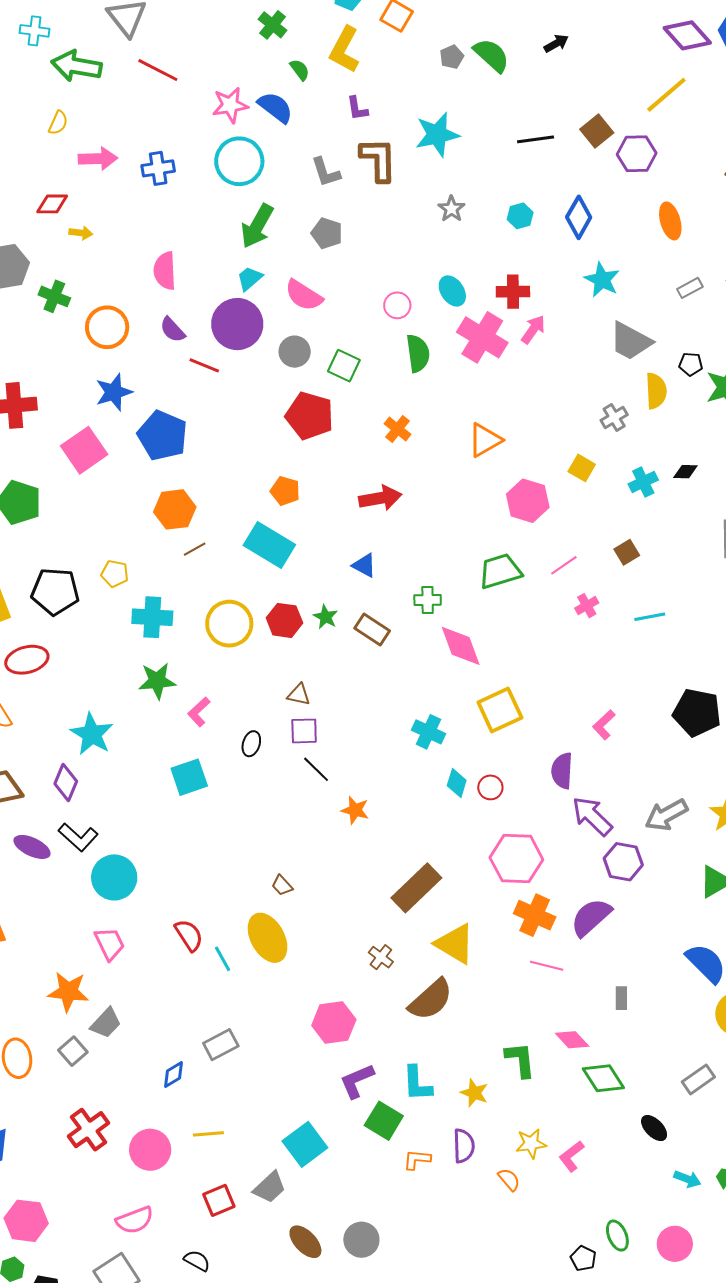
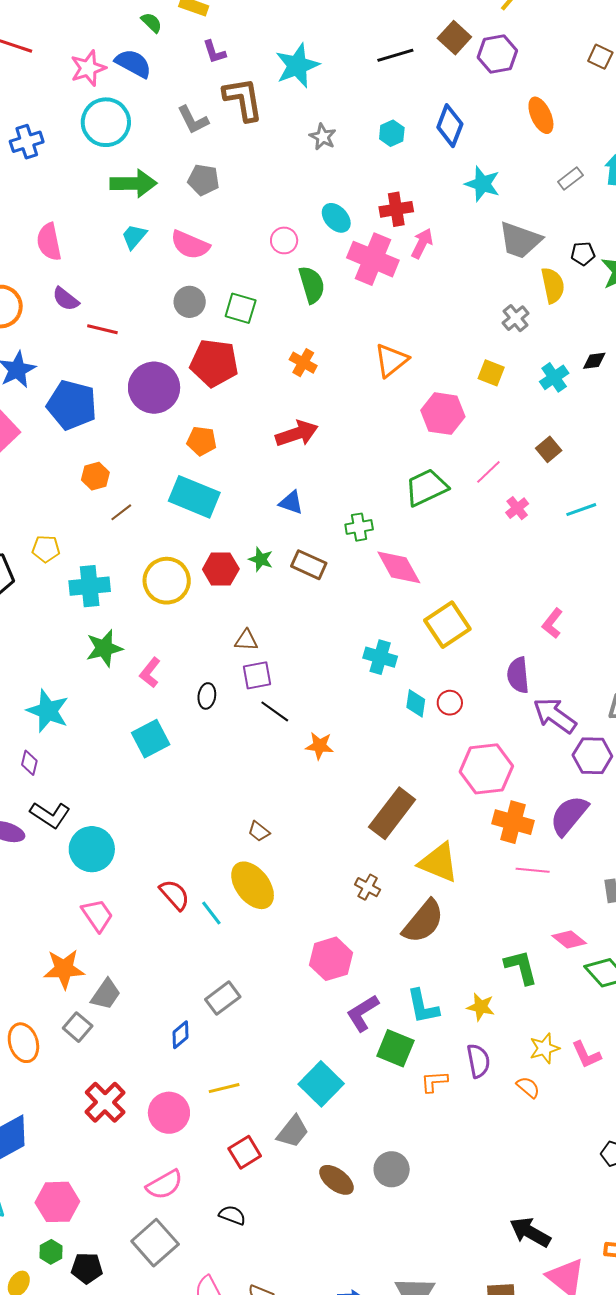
green arrow: (257, 226) -> (133, 183), turned -111
purple circle: (237, 324) -> (154, 388), moved
orange hexagon: (175, 509) -> (95, 476), size x0.7
purple diamond: (66, 783) -> (29, 763), size x0.7
pink L-shape: (572, 1156) -> (586, 1055), turned -68

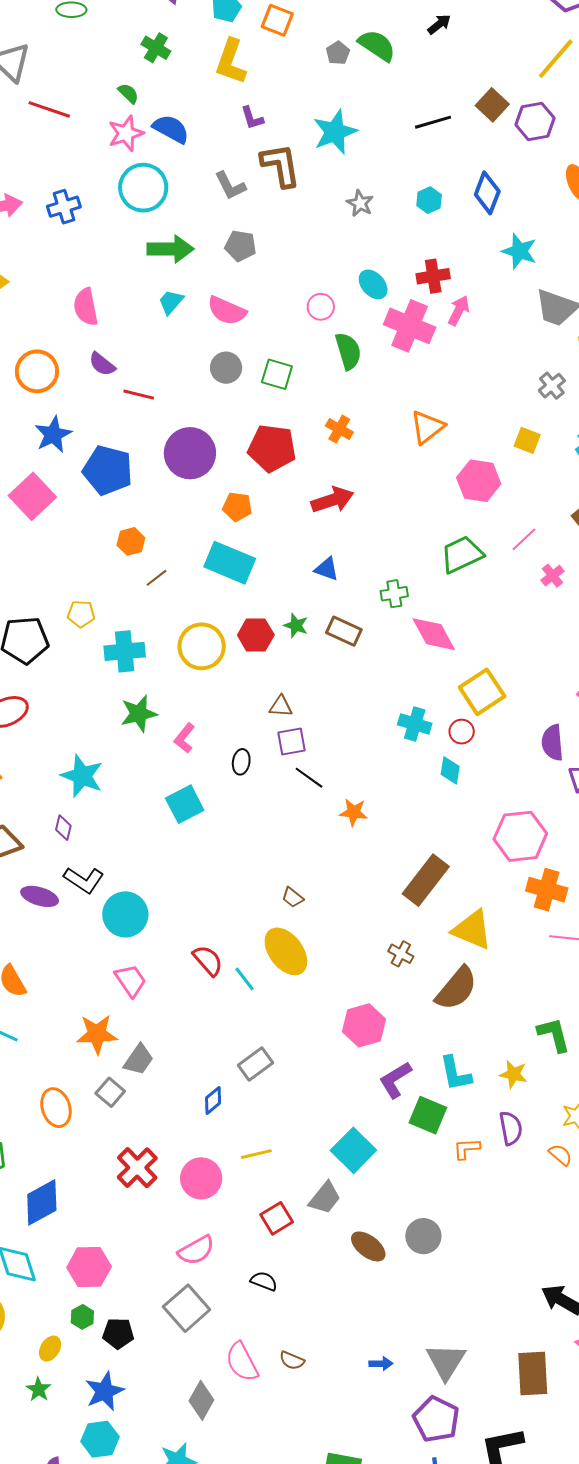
green semicircle: (152, 23) -> (128, 93), moved
red pentagon: (214, 363) -> (272, 448), moved
red circle: (450, 703) -> (462, 732), moved

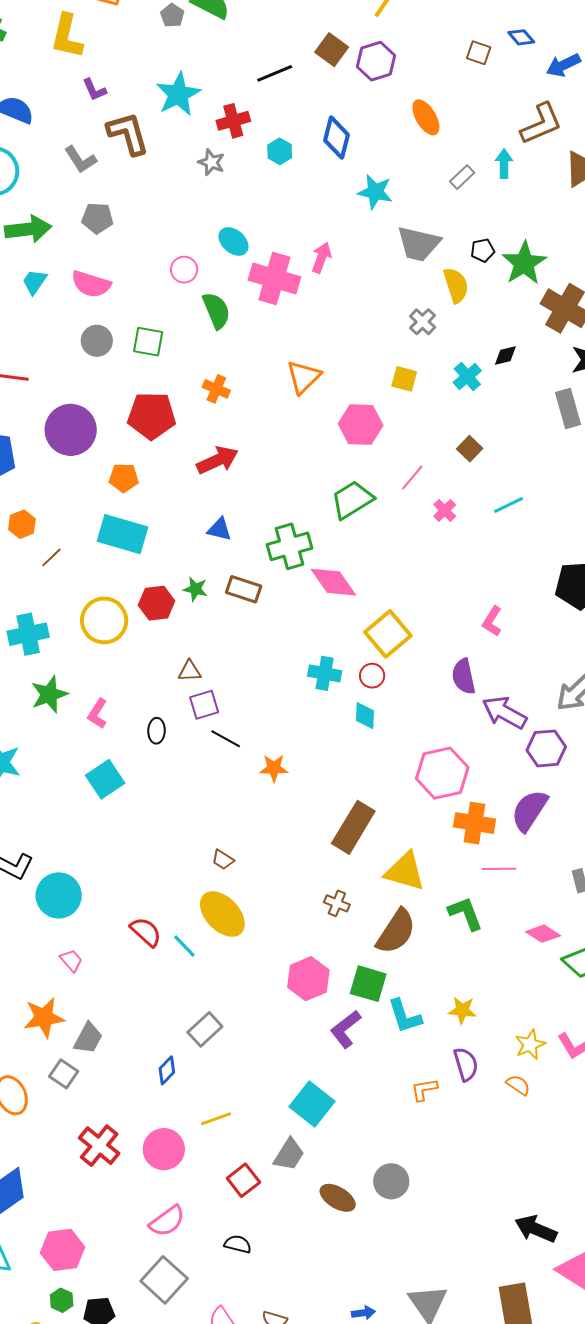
red cross: (433, 276) -> (233, 121), moved
green cross: (394, 594) -> (290, 546), size x1.6
pink trapezoid: (131, 981) -> (71, 961), size x0.7
green L-shape: (554, 1035) -> (466, 913), moved
green square: (428, 1115) -> (368, 984), moved

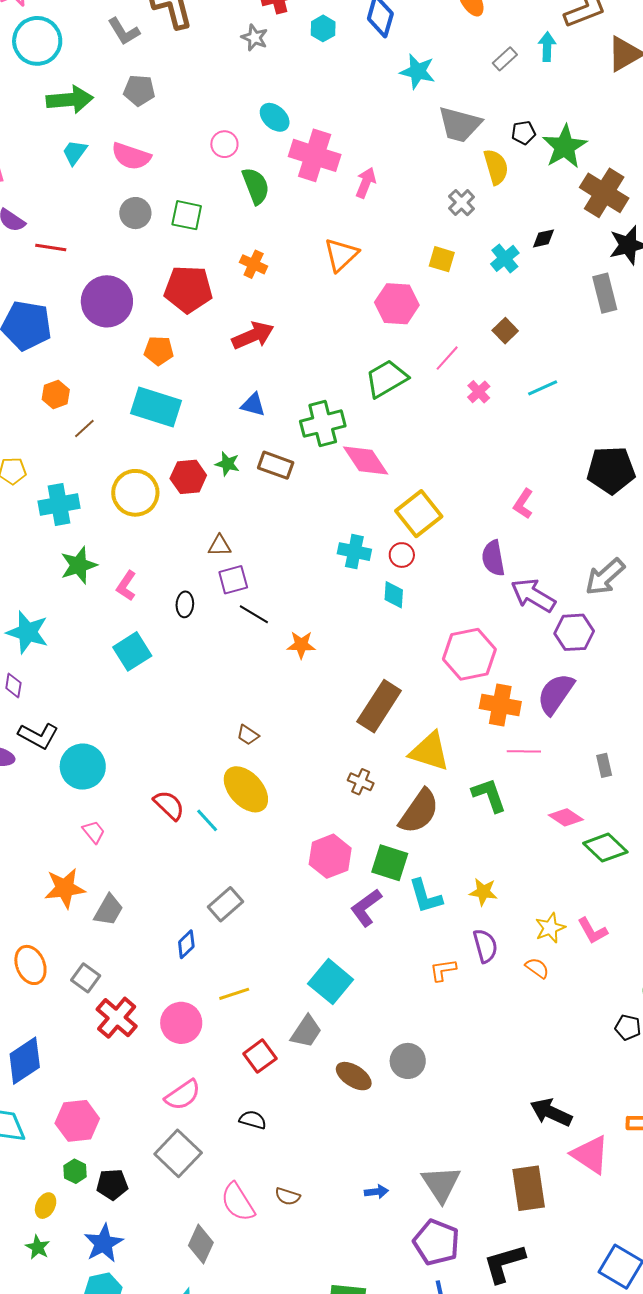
pink arrow: (322, 258) -> (366, 183), moved
gray square: (64, 1074) -> (86, 978), moved

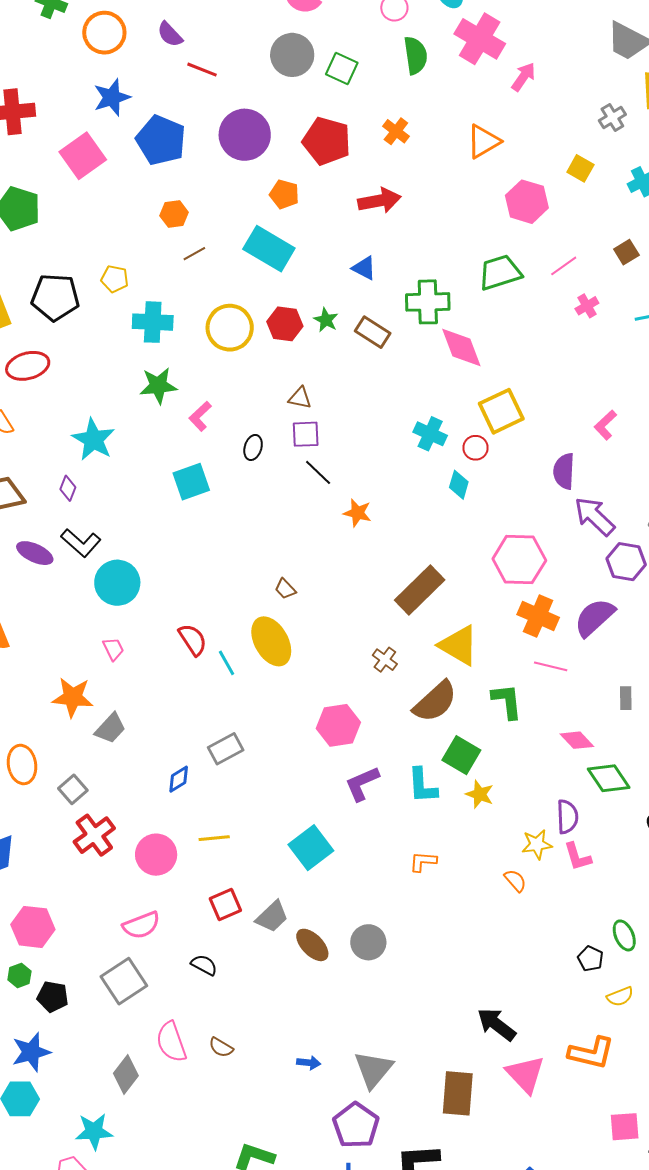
gray circle: (135, 213) -> (292, 55), size x1.4
green square: (390, 863) -> (461, 755), moved
purple semicircle: (485, 946) -> (567, 817), moved
gray trapezoid: (306, 1032) -> (272, 917), moved

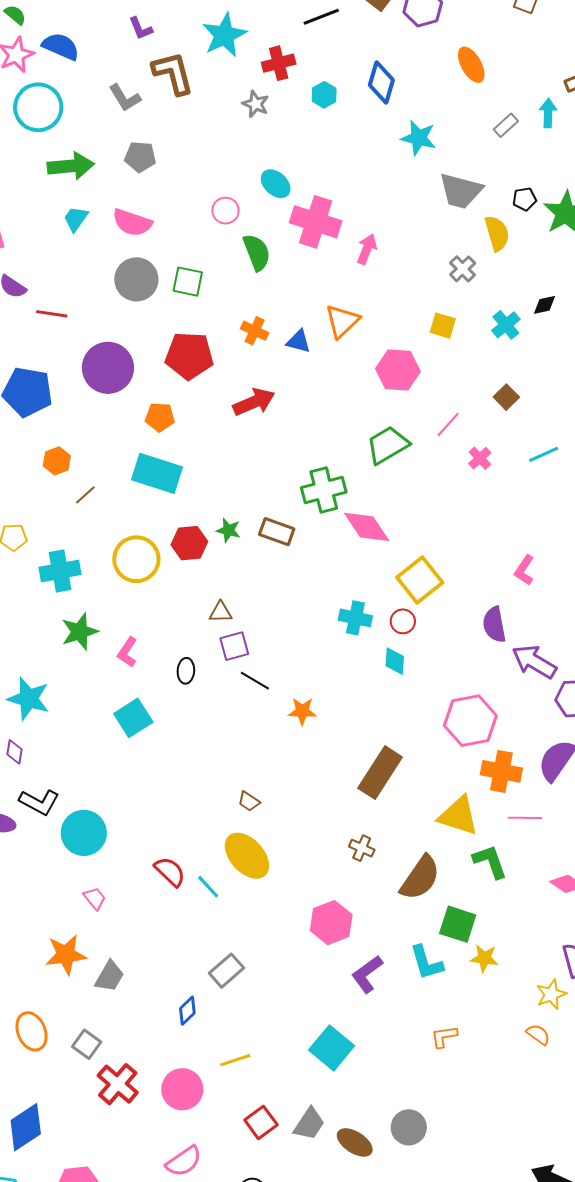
blue triangle: (364, 268) -> (299, 341), moved
yellow triangle: (459, 645) -> (459, 816), moved

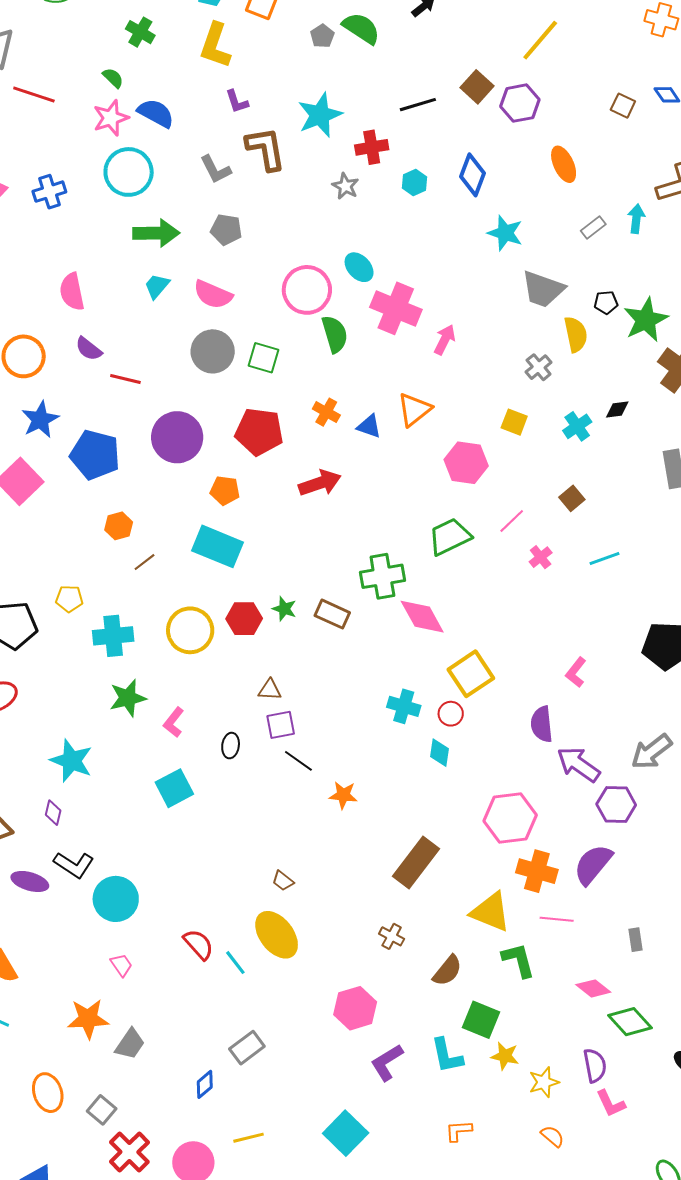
pink circle: (225, 211) -> (307, 290), size x1.8
brown semicircle: (420, 878) -> (447, 971), size x0.7
yellow star: (551, 994) -> (544, 1082), moved

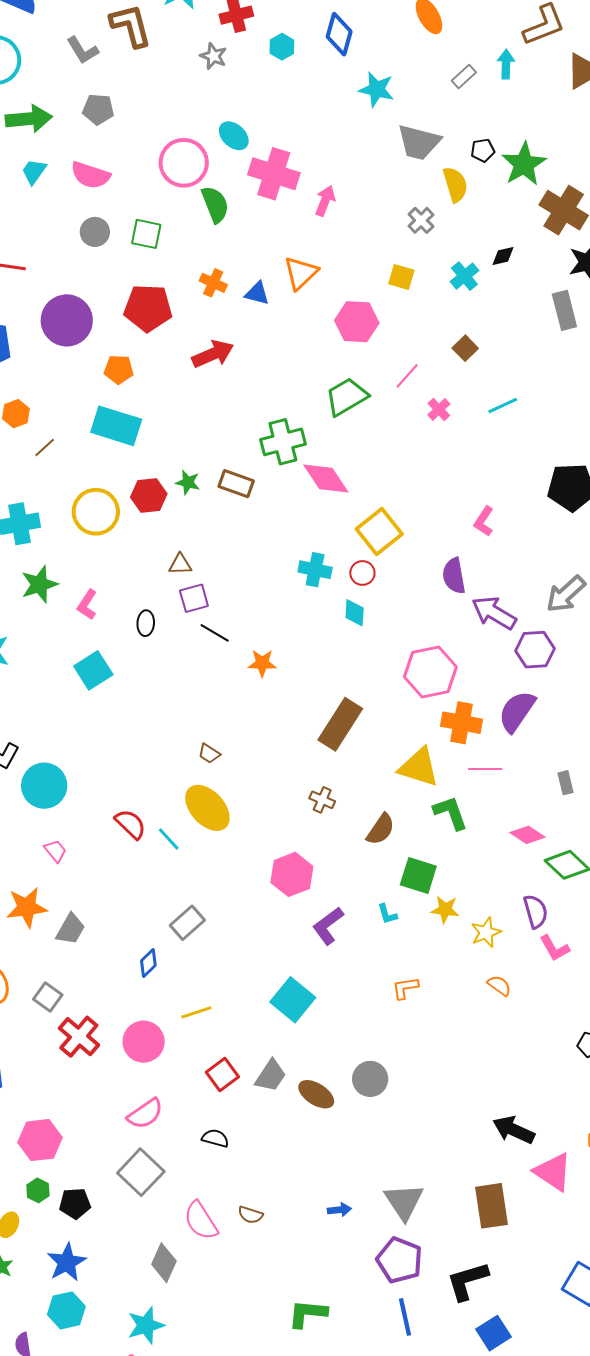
gray circle: (213, 351) -> (95, 232), size x0.7
cyan L-shape: (447, 1056) -> (387, 914), size x0.6

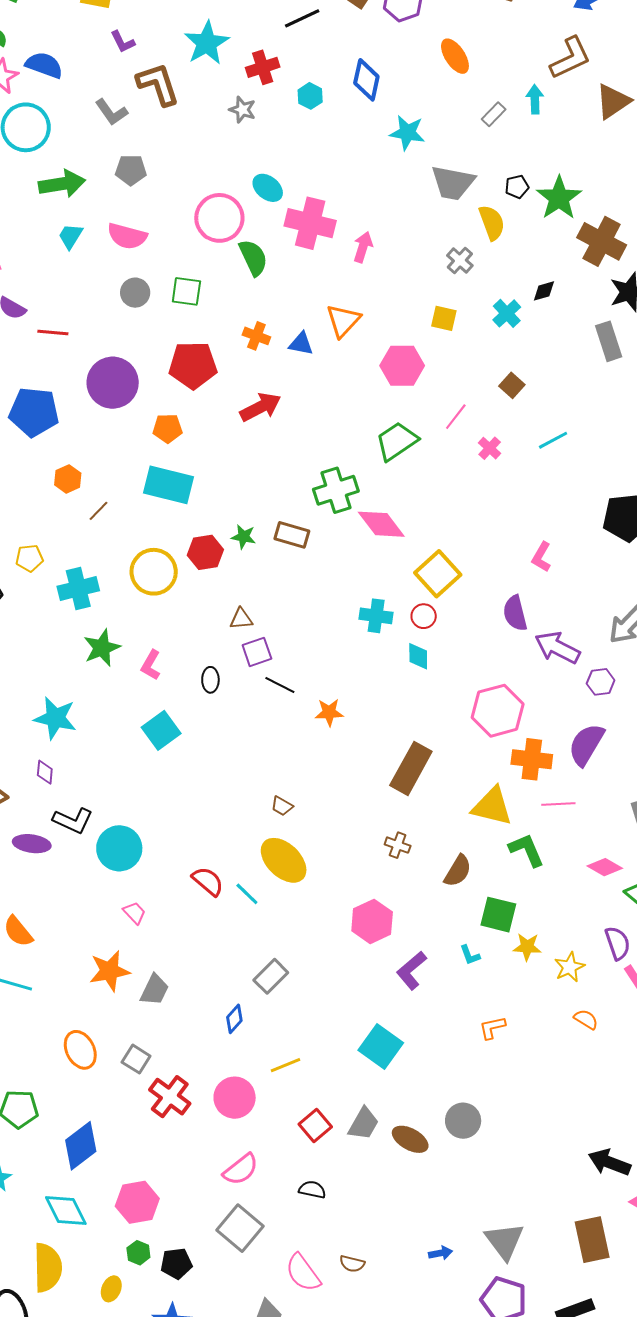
purple hexagon: (535, 650) -> (601, 682), size x0.7

